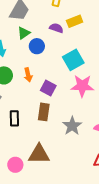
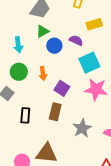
purple semicircle: (56, 28) -> (76, 40), moved

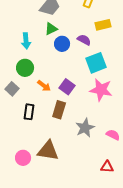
orange arrow: (43, 73) -> (44, 86), moved, turned -48

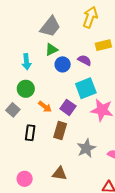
cyan square: (96, 63) -> (86, 88), moved
brown triangle: (48, 151) -> (60, 173), moved, size x0.7

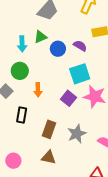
green triangle: (51, 50) -> (40, 37), moved
orange arrow: (45, 107) -> (38, 90), turned 48
purple square: (68, 107) -> (68, 98), moved
brown rectangle: (60, 130) -> (49, 129), moved

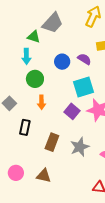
green triangle: (40, 37) -> (34, 37), moved, turned 40
green circle: (20, 71) -> (35, 79), moved
brown triangle: (49, 157) -> (44, 176), moved

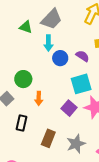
green triangle: (34, 37) -> (26, 27), moved
cyan arrow: (26, 56) -> (48, 43), moved
green circle: (35, 79) -> (23, 79), moved

